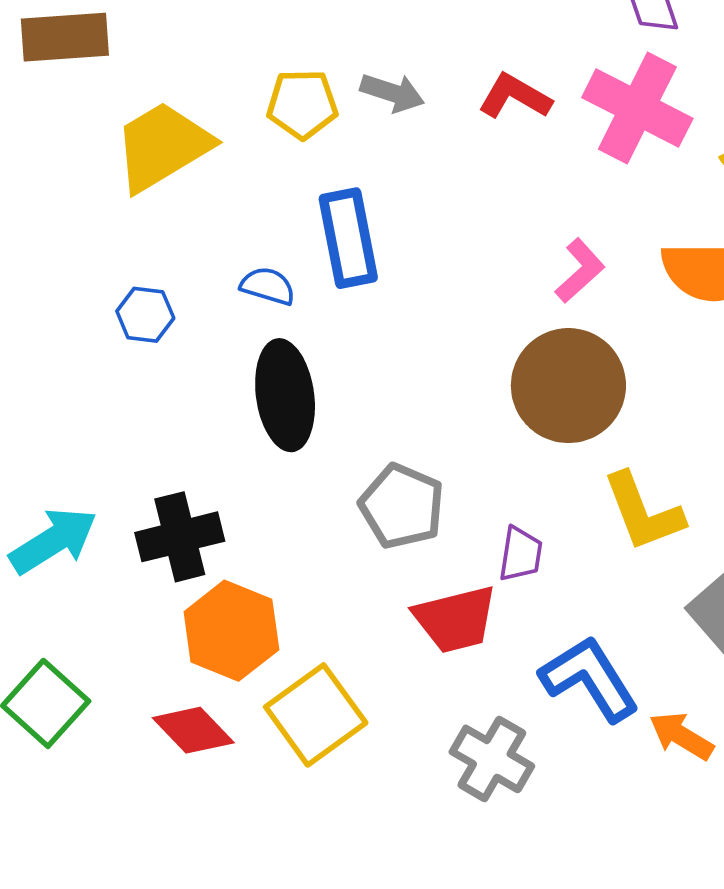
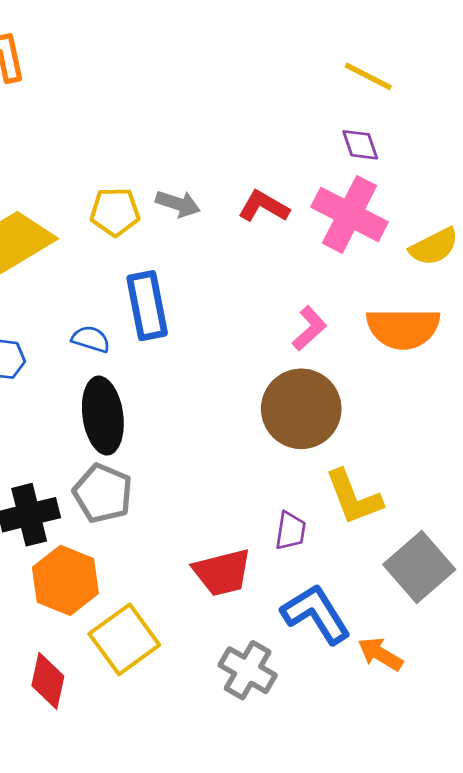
gray pentagon: (402, 506) -> (103, 493), moved
purple trapezoid: (521, 554) -> (291, 531), moved
red diamond: (193, 730) -> (48, 681), moved, turned 56

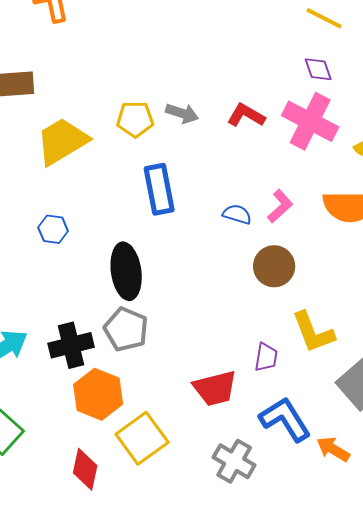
blue semicircle: (91, 339) -> (237, 214), moved
brown circle: (301, 409) -> (274, 266), size x0.7

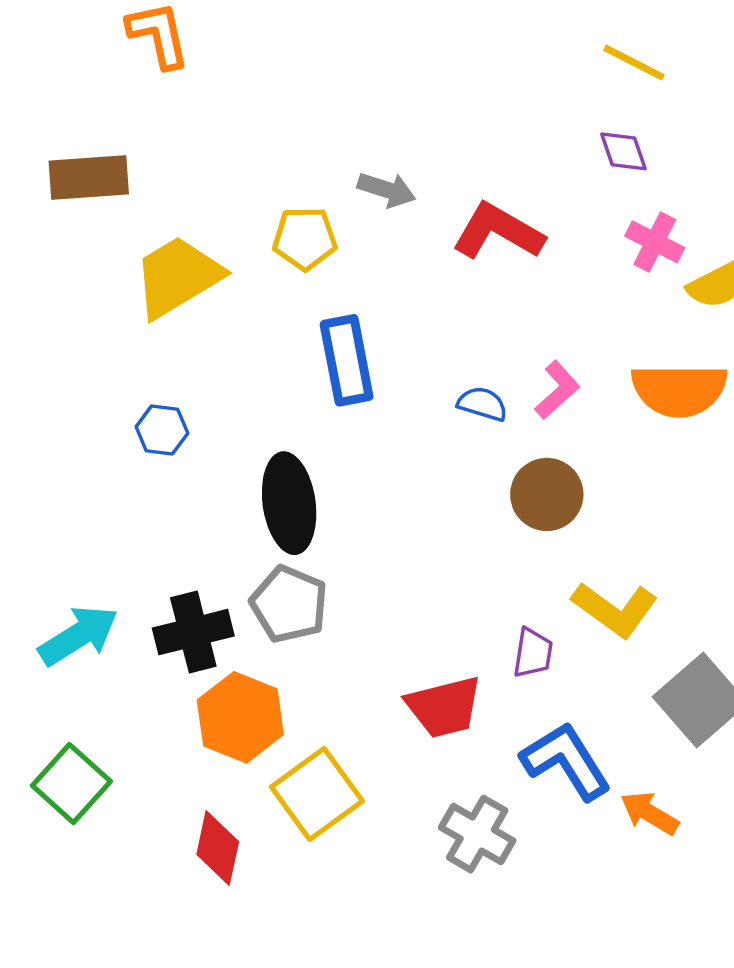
gray arrow: (182, 113) -> (387, 190), moved
red L-shape: (246, 115) -> (498, 231), size x1.4
pink cross: (310, 121) -> (655, 242), moved, size x0.6
yellow L-shape: (313, 332) -> (615, 609), turned -33

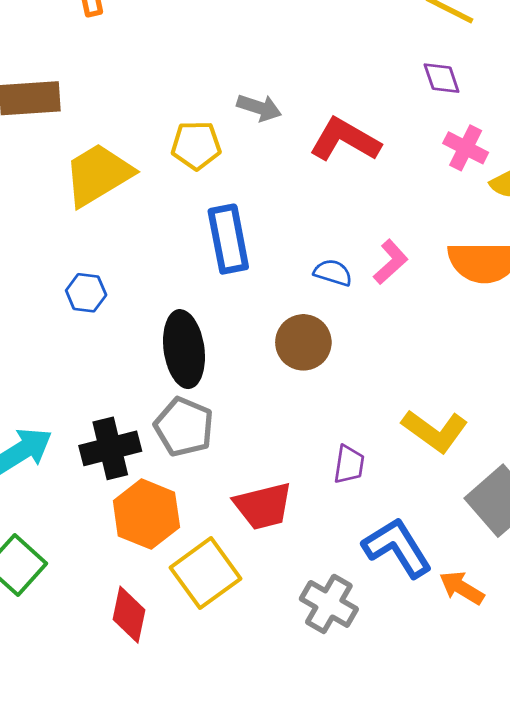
brown circle: (547, 494) -> (303, 342), moved
purple trapezoid: (533, 653) -> (349, 464), moved
red trapezoid: (444, 707) -> (263, 506), moved

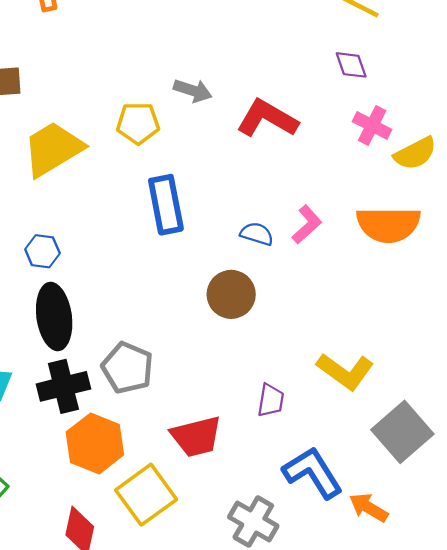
black ellipse: (184, 349) -> (54, 317), moved

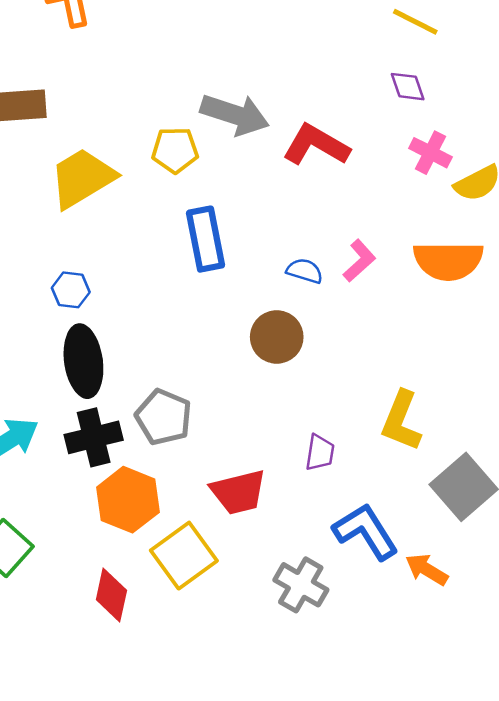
gray arrow: (193, 91) -> (235, 115), size x1.6
yellow L-shape: (345, 371) -> (401, 421), turned 76

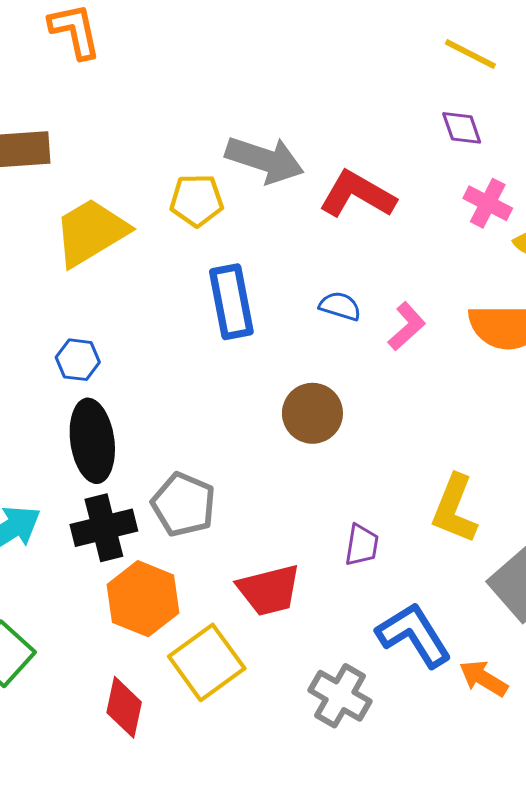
blue semicircle: (305, 271) -> (340, 306), moved

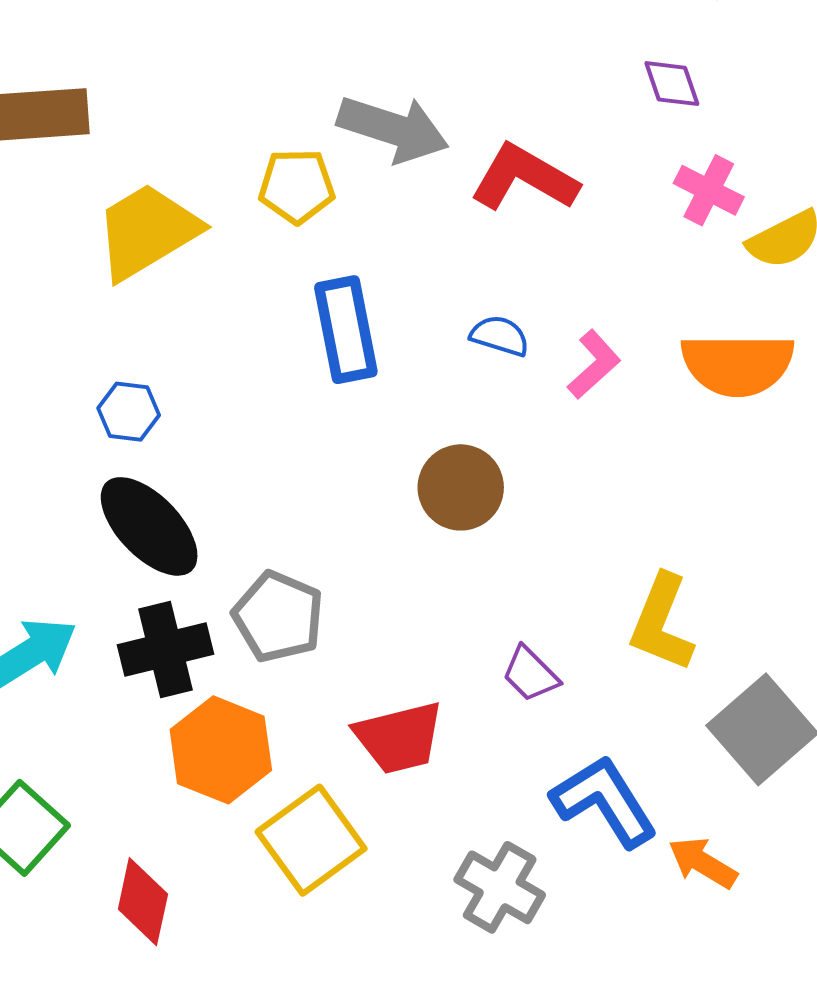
black ellipse: (92, 441) -> (149, 526), turned -36
purple trapezoid: (362, 545) -> (530, 674), turned 126
red diamond: (124, 707) -> (143, 902), moved

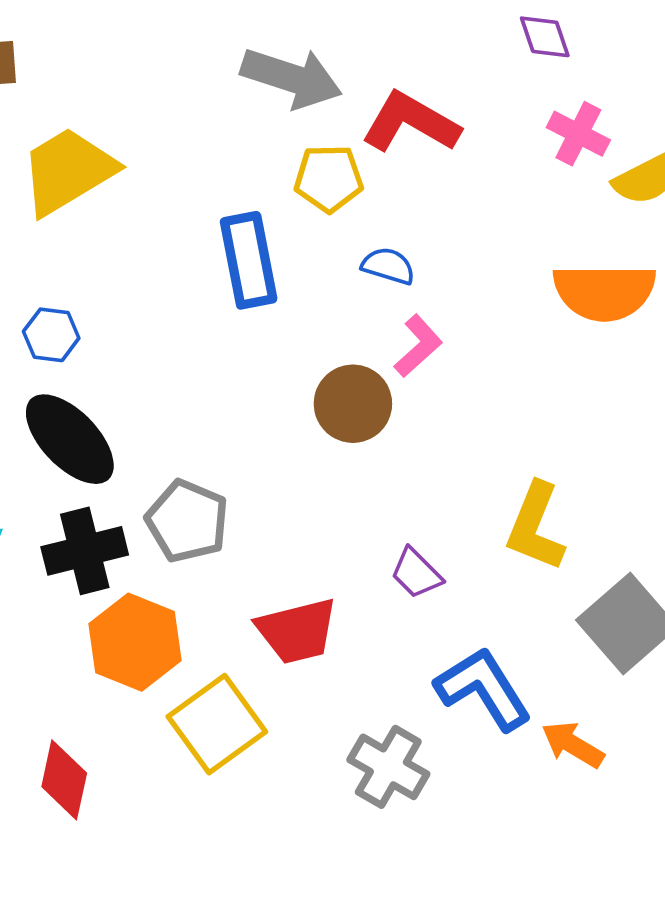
yellow pentagon: (297, 186) -> (329, 178), moved
pink L-shape: (594, 364) -> (418, 346), moved

